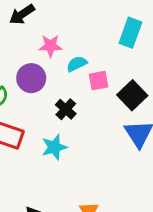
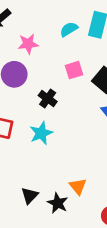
cyan semicircle: (77, 64) -> (69, 29), moved

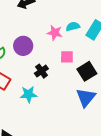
pink star: (28, 44) -> (55, 33), moved

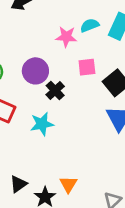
purple circle: (23, 46) -> (35, 71), moved

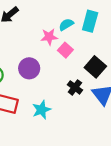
pink square: (87, 67) -> (65, 50), moved, turned -32
black cross: (55, 91) -> (75, 87), moved

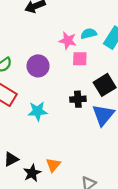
pink square: (65, 50) -> (80, 59), turned 32
black cross: (75, 87) -> (78, 99), turned 32

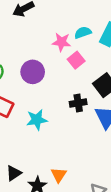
pink square: (80, 59) -> (76, 60), turned -35

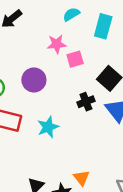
cyan semicircle: (83, 33) -> (71, 14), moved
pink square: (76, 60) -> (75, 59), turned 35

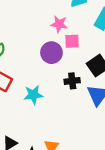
purple circle: (34, 80) -> (51, 53), moved

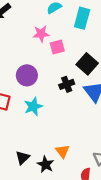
purple circle: (51, 53) -> (27, 75), moved

